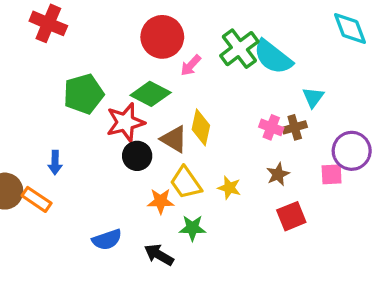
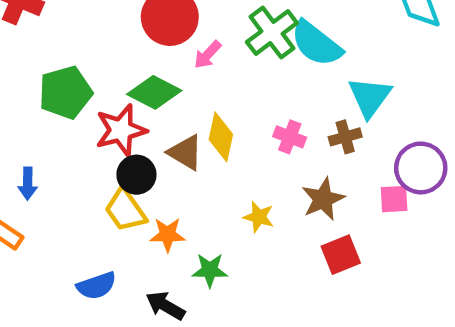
cyan triangle: (313, 97) -> (370, 97), size x1.5
pink cross: (271, 127) -> (290, 137), moved
brown star: (278, 174) -> (323, 199), size x1.4
yellow trapezoid: (186, 183) -> (125, 210), moved

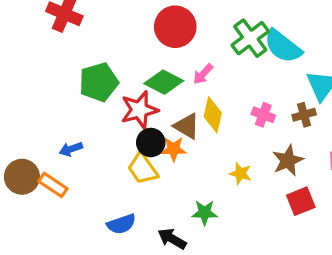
pink arrow: (208, 55) -> (203, 74), moved
blue arrow: (28, 184) -> (71, 149), turned 70
orange star: (168, 235) -> (174, 149), moved

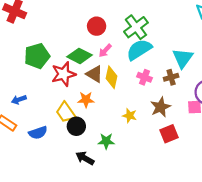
red circle: (175, 27) -> (97, 26), moved, size x0.7
cyan semicircle: (283, 46) -> (139, 50), moved, turned 110
brown triangle: (187, 126) -> (94, 74), moved
black circle: (151, 143) -> (76, 126), moved
blue semicircle: (121, 224) -> (38, 133), moved

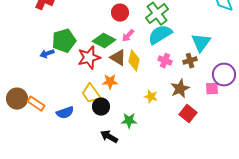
blue arrow: (19, 100) -> (47, 54), moved
red square: (169, 134) -> (188, 114), turned -30

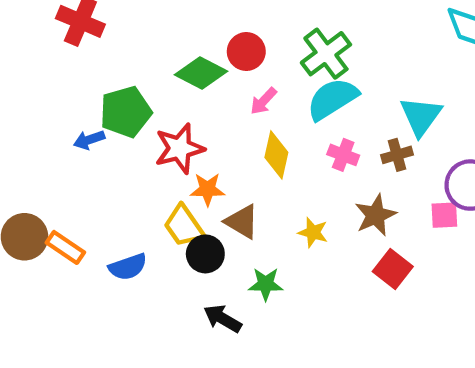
green diamond: (104, 41) -> (201, 73), moved
brown triangle: (118, 58) -> (242, 222), moved
orange star: (110, 82) -> (208, 189), moved

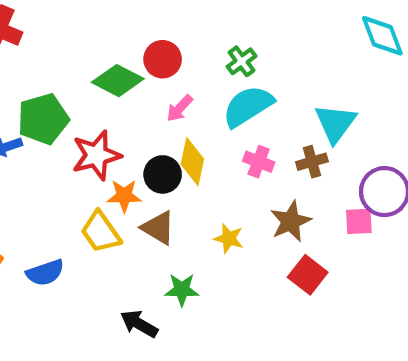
green cross: (326, 54) -> (242, 61), size x0.6
black circle: (205, 254) -> (163, 174), moved

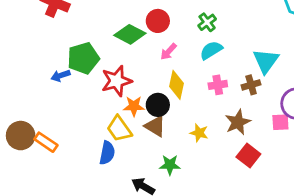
cyan semicircle: (248, 106) -> (211, 50), size x0.7
pink cross: (259, 162) -> (218, 85), turned -30
black circle: (163, 174) -> (158, 105), moved
blue semicircle: (45, 273) -> (107, 153), moved, turned -60

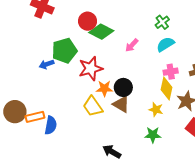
red circle: (158, 21) -> (88, 21), moved
yellow diamond: (176, 85) -> (166, 88), moved
orange rectangle: (46, 142) -> (35, 117), turned -48
blue semicircle: (107, 153) -> (51, 125), moved
green star: (170, 165) -> (153, 135), moved

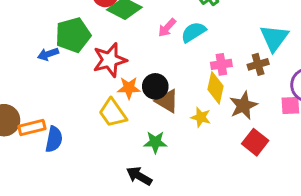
cyan semicircle: (165, 44) -> (193, 32), moved
brown triangle: (121, 104) -> (167, 101), moved
green star: (153, 135) -> (155, 142), moved

